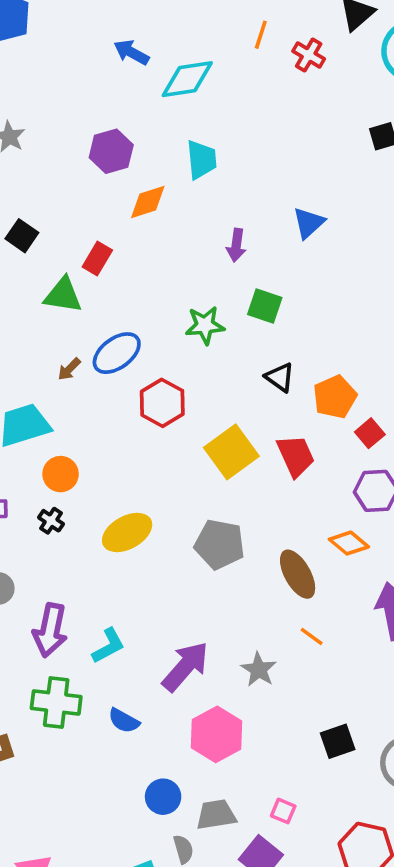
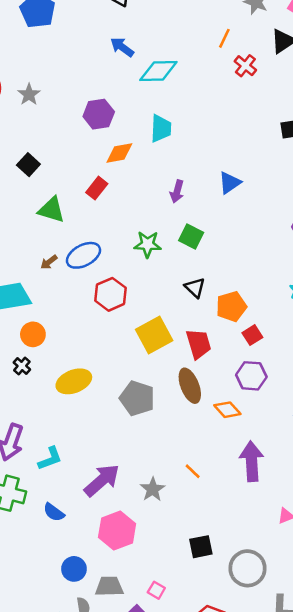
orange line: (261, 35) -> (224, 38), moved
red rectangle: (97, 259) -> (97, 188), moved
brown ellipse: (298, 574) -> (190, 386), moved

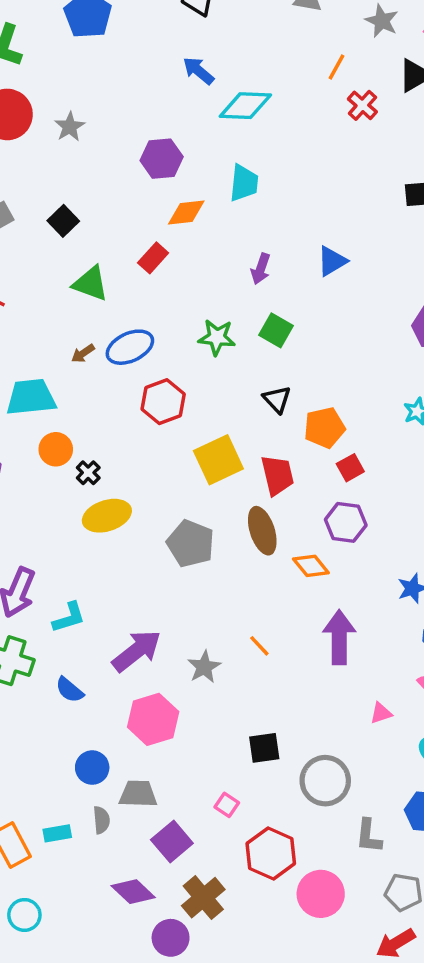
black cross: (22, 366) -> (88, 473), moved
pink square: (156, 590) -> (227, 805), moved

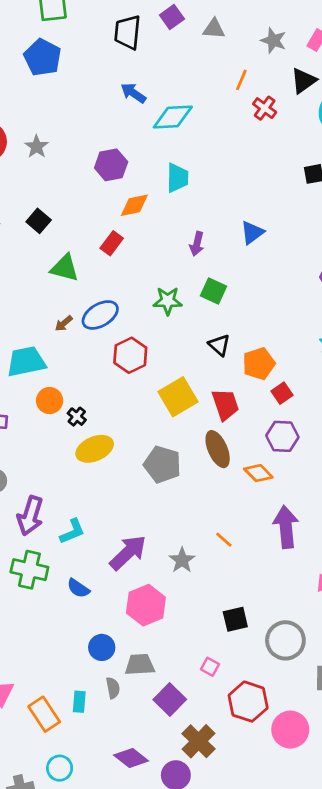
cyan rectangle: (57, 833) -> (79, 702), turned -70
purple diamond: (133, 892) -> (131, 758), moved

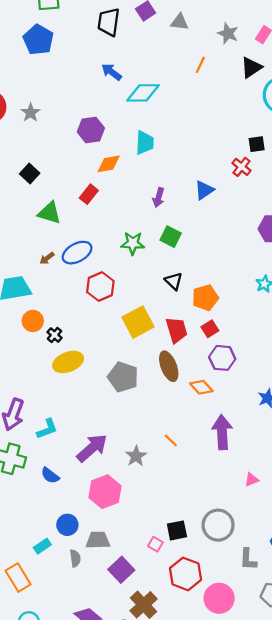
red cross: (265, 108) -> (241, 167), moved
red square: (282, 393) -> (210, 329), moved
black square: (235, 619) -> (177, 530), moved
cyan rectangle: (79, 702) -> (42, 546), moved, turned 49

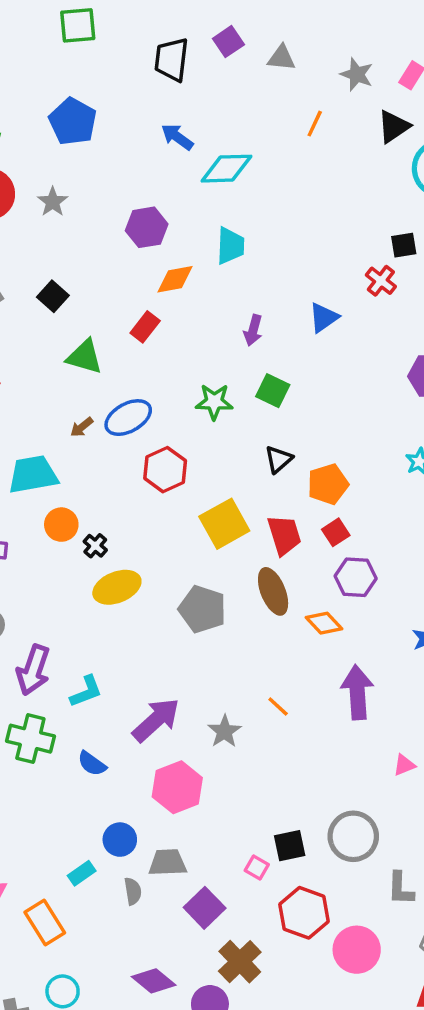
blue pentagon: (38, 40) -> (73, 121), moved
black triangle: (174, 281) -> (279, 459), turned 36

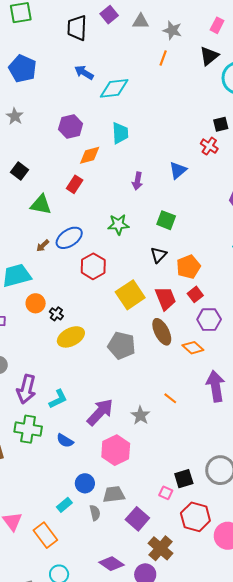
gray star: (357, 74) -> (172, 30), moved
green square: (273, 391) -> (166, 220), moved

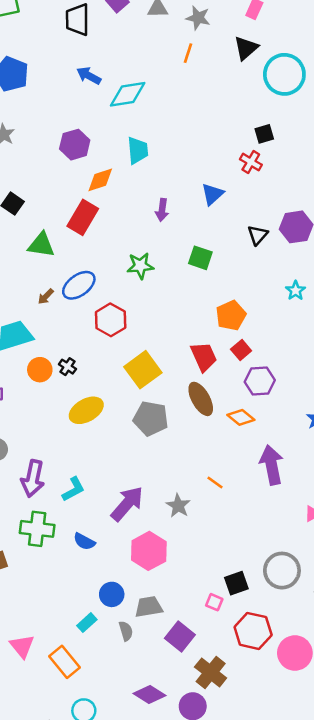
red rectangle: (75, 184) -> (83, 217), size x1.5
black triangle: (159, 255) -> (258, 235), moved
yellow square: (130, 295) -> (143, 370), moved
black cross: (56, 314) -> (67, 367), moved

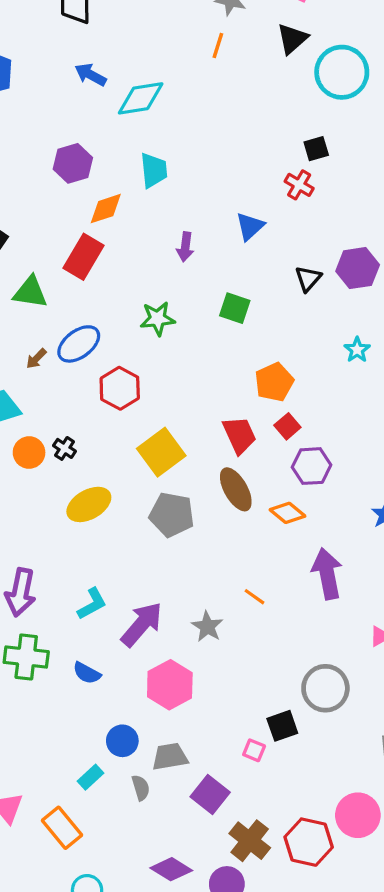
cyan L-shape: (73, 489) -> (92, 604), moved
gray circle: (282, 571) -> (325, 688), moved
red hexagon: (253, 631) -> (309, 842), moved

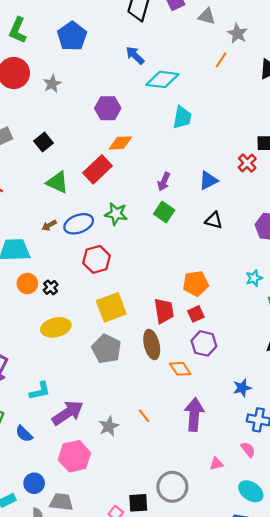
cyan trapezoid: (154, 170) -> (182, 117), moved
black triangle: (308, 279) -> (214, 220), moved, turned 48
green square: (235, 308) -> (164, 212), moved
green star: (158, 319) -> (116, 214), moved

